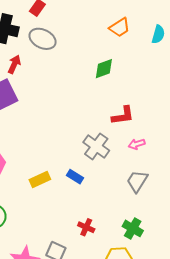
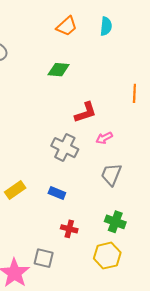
green diamond: (104, 69) -> (59, 70), turned 35
blue rectangle: (75, 177) -> (57, 193), moved

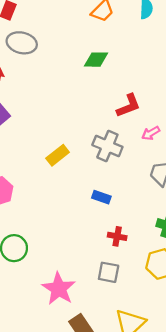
yellow rectangle: (15, 190) -> (58, 155), moved
gray square: (44, 258) -> (109, 272), moved

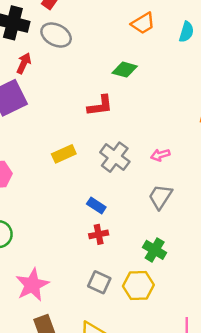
red L-shape: (128, 106) -> (100, 106), moved
red cross: (117, 236) -> (99, 234), moved, turned -36
gray square: (109, 272) -> (99, 282), moved

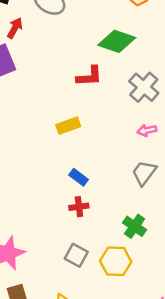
green diamond: (125, 70) -> (117, 41), size x1.4
yellow rectangle: (64, 154) -> (68, 126), moved
gray cross: (115, 157) -> (144, 87), moved

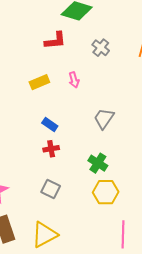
gray cross: (144, 87) -> (101, 48), size x0.7
pink arrow: (147, 130) -> (74, 80), moved, turned -91
yellow hexagon: (116, 261) -> (106, 192), moved

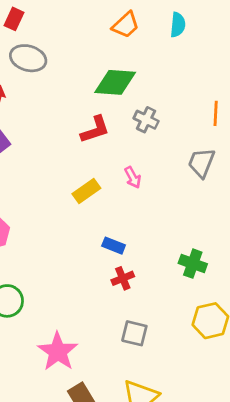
gray cross: (101, 48) -> (146, 120), moved
gray trapezoid: (104, 118) -> (201, 163), moved
green cross: (98, 163) -> (193, 264), moved

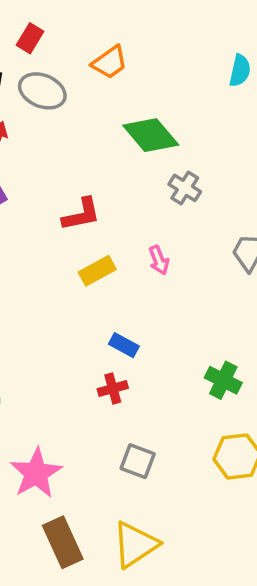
orange trapezoid: (126, 25) -> (110, 62), moved
green diamond: (115, 82) -> (151, 135), turned 39
red L-shape: (95, 130) -> (81, 214), moved
red cross: (123, 278) -> (113, 389), moved

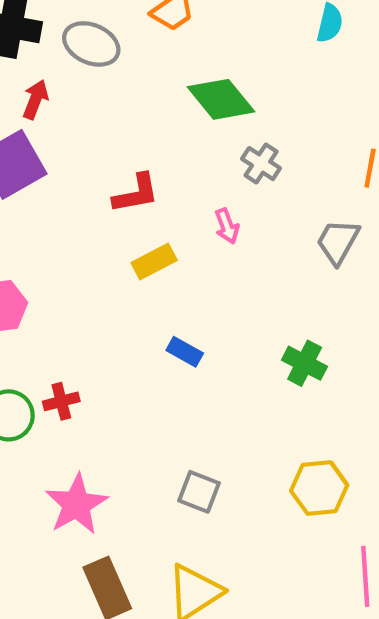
pink arrow: (159, 260) -> (227, 226), moved
green cross: (223, 380) -> (305, 363), moved
red cross: (113, 389) -> (61, 401), moved

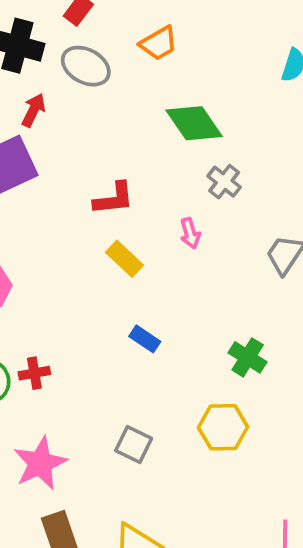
yellow rectangle: (154, 262) -> (125, 259), turned 66
yellow hexagon: (319, 488) -> (223, 427), moved
gray square: (199, 492) -> (134, 445), moved

